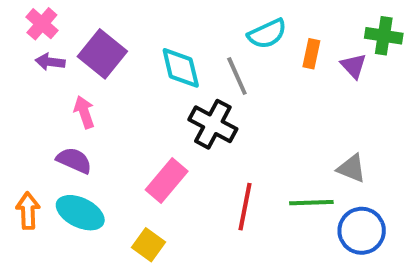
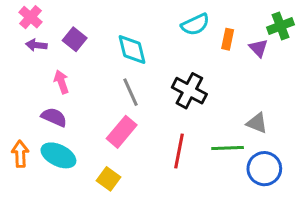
green cross: (384, 36) -> (281, 26), turned -30
purple square: (102, 54) -> (75, 39), size x0.7
gray line: (237, 76) -> (131, 92), moved
black cross: (213, 124) -> (189, 91), moved

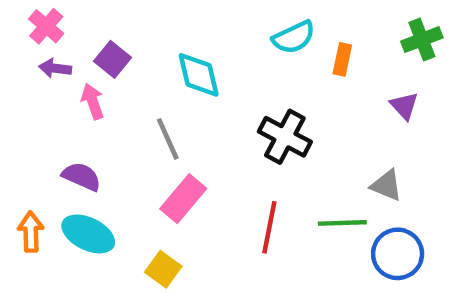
purple triangle: (258, 48) -> (404, 106), moved
pink arrow: (61, 82) -> (93, 101), moved
gray line: (131, 92) -> (168, 139), moved

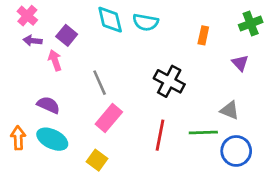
cyan semicircle: (294, 37) -> (146, 22), moved, turned 35
cyan diamond: (199, 75) -> (110, 20), moved

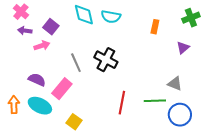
pink arrow: (55, 60) -> (42, 46), turned 91
purple triangle: (240, 63) -> (183, 48), turned 32
black cross: (169, 81) -> (106, 60), moved
pink rectangle: (109, 118) -> (62, 89), moved

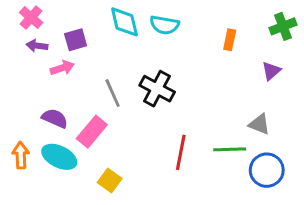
purple square: (51, 27) -> (76, 40), turned 35

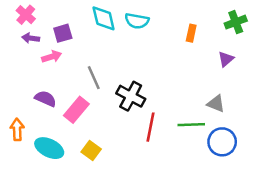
black cross: (157, 89) -> (131, 96), moved
cyan ellipse: (59, 157) -> (49, 148), moved

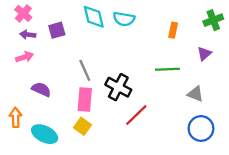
pink arrow: (52, 57) -> (24, 57), moved
pink rectangle: (76, 110) -> (85, 99), moved, turned -35
green line: (191, 125) -> (167, 69), moved
red line: (150, 127) -> (136, 115), turned 35
yellow square: (91, 151) -> (83, 126), moved

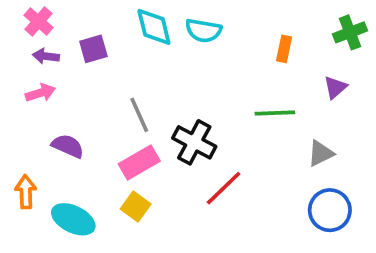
gray triangle: (195, 94) -> (321, 153), turned -48
pink rectangle: (85, 99) -> (139, 162), turned 55

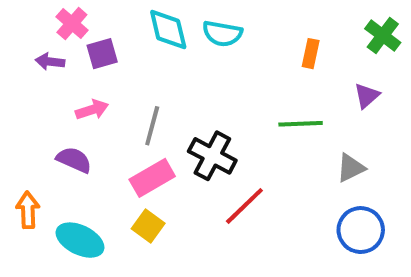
pink cross: (38, 21) -> (72, 23), moved
green cross: (350, 32) -> (383, 36), turned -32
pink arrow: (40, 93) -> (92, 110), moved
gray line: (139, 115) -> (152, 126), turned 39

